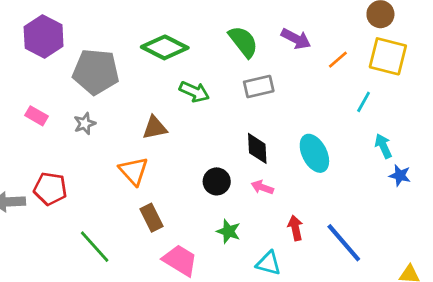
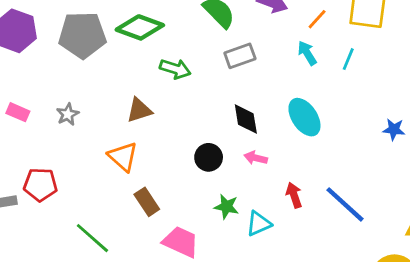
gray pentagon: (96, 72) -> (82, 35), moved
cyan arrow: (383, 146) -> (307, 53), moved
cyan triangle: (269, 263) -> (259, 224), moved, turned -32

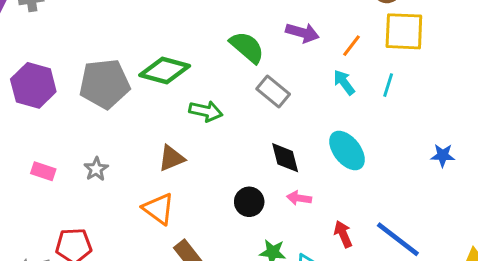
gray rectangle: (240, 56) -> (273, 92), turned 64

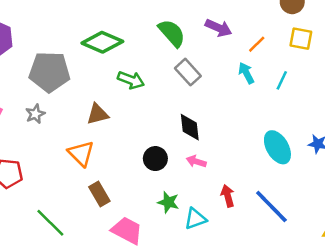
yellow square: (404, 31) -> (301, 39), size x0.7
gray pentagon: (105, 84) -> (49, 72), moved
cyan ellipse: (347, 150) -> (277, 147), moved

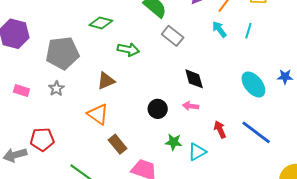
green diamond: (102, 42) -> (101, 23), size x0.7
black diamond: (190, 127) -> (194, 79), moved

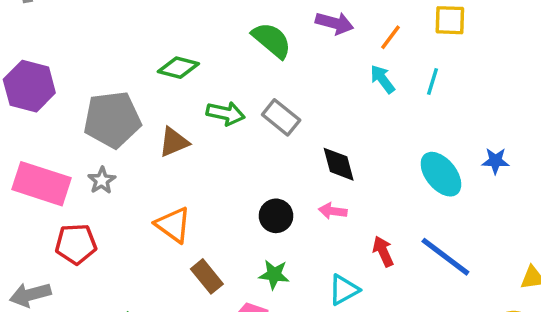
gray rectangle: (173, 36) -> (281, 117), moved
brown triangle: (106, 81) -> (174, 142), moved
pink rectangle: (21, 90) -> (42, 184), size x2.0
red pentagon: (42, 139) -> (76, 244), moved
green star: (174, 142) -> (274, 275), moved

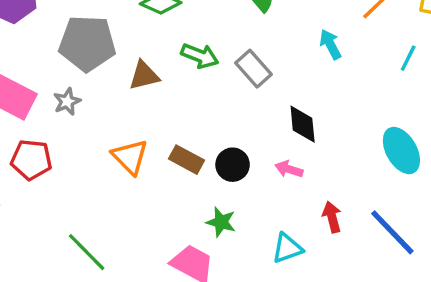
cyan arrow: (382, 79) -> (330, 44), moved
brown rectangle: (207, 276) -> (187, 160), moved, turned -32

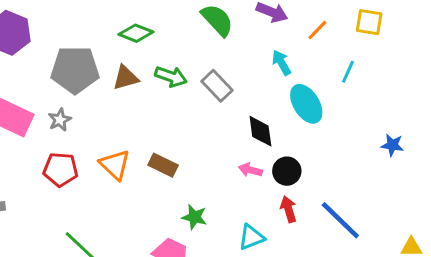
brown triangle: (144, 76) -> (126, 78), moved
cyan ellipse: (401, 151) -> (306, 104), moved
red pentagon: (31, 160) -> (61, 169), moved
black circle: (233, 165) -> (287, 171), moved

